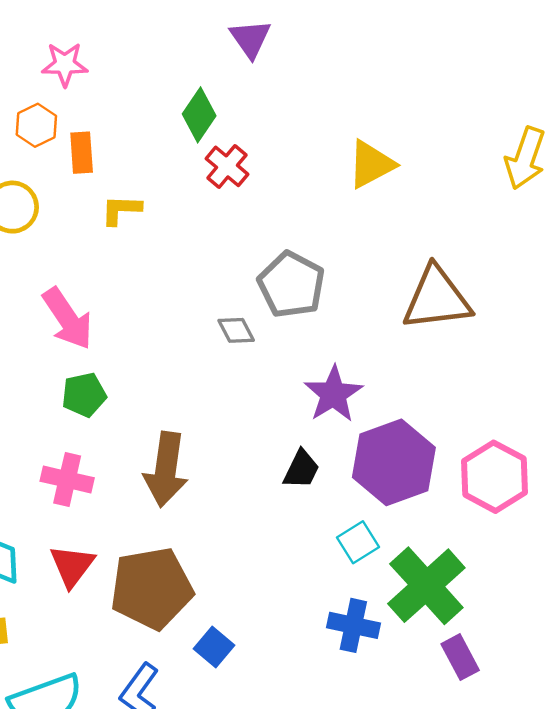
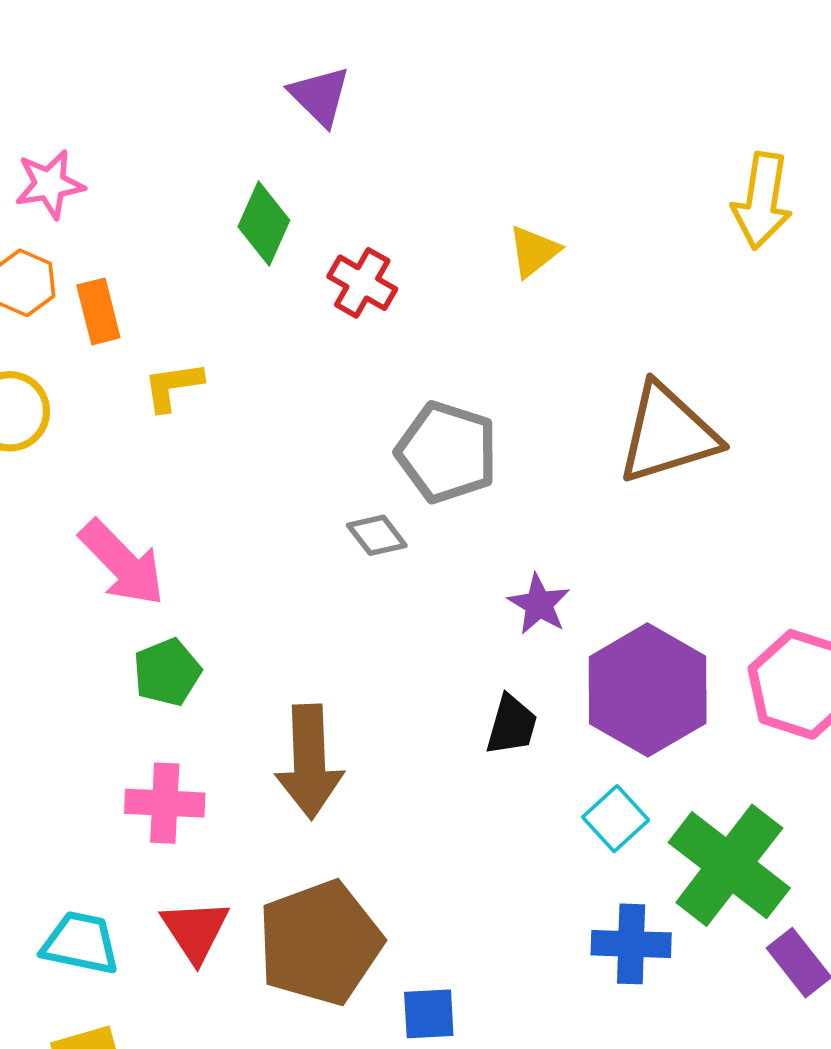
yellow triangle: (371, 164) -> (534, 251), size x0.7
red cross: (227, 166) -> (362, 283), moved
purple star: (333, 394) -> (539, 604), size x0.7
blue square: (214, 647) -> (429, 1014), turned -33

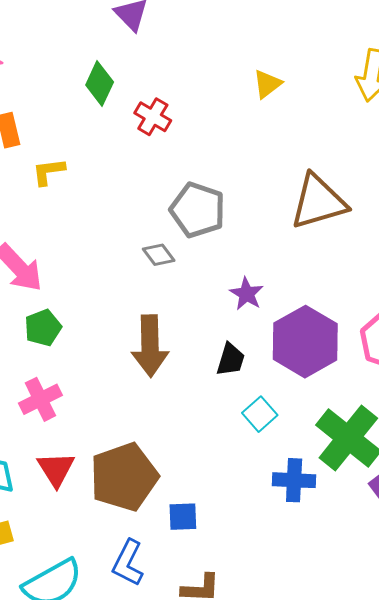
yellow triangle: (534, 251) -> (267, 84), moved
brown arrow: (309, 762) -> (150, 346), moved
pink cross: (165, 803) -> (40, 399), turned -30
cyan square: (616, 819) -> (260, 414), moved

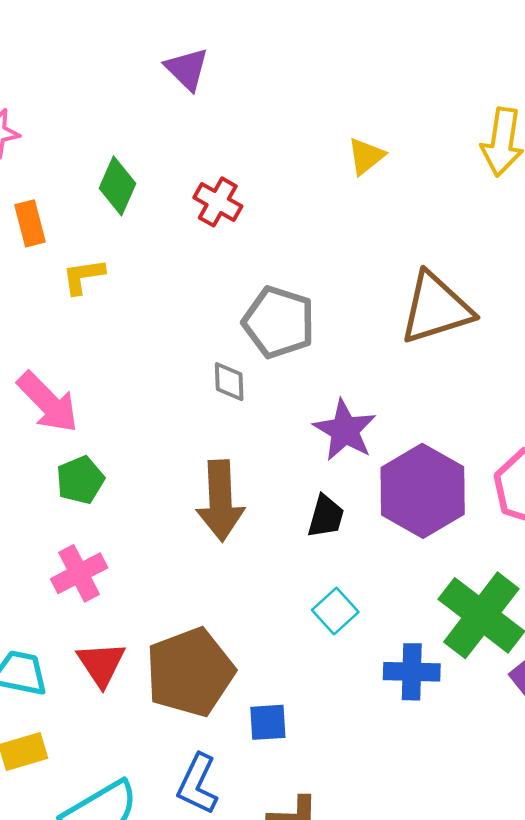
green diamond: (100, 83) -> (118, 186), moved
gray diamond: (159, 255) -> (229, 382), turned 36
purple star: (247, 294) -> (345, 430), size x1.4
cyan square: (260, 414) -> (335, 611), moved

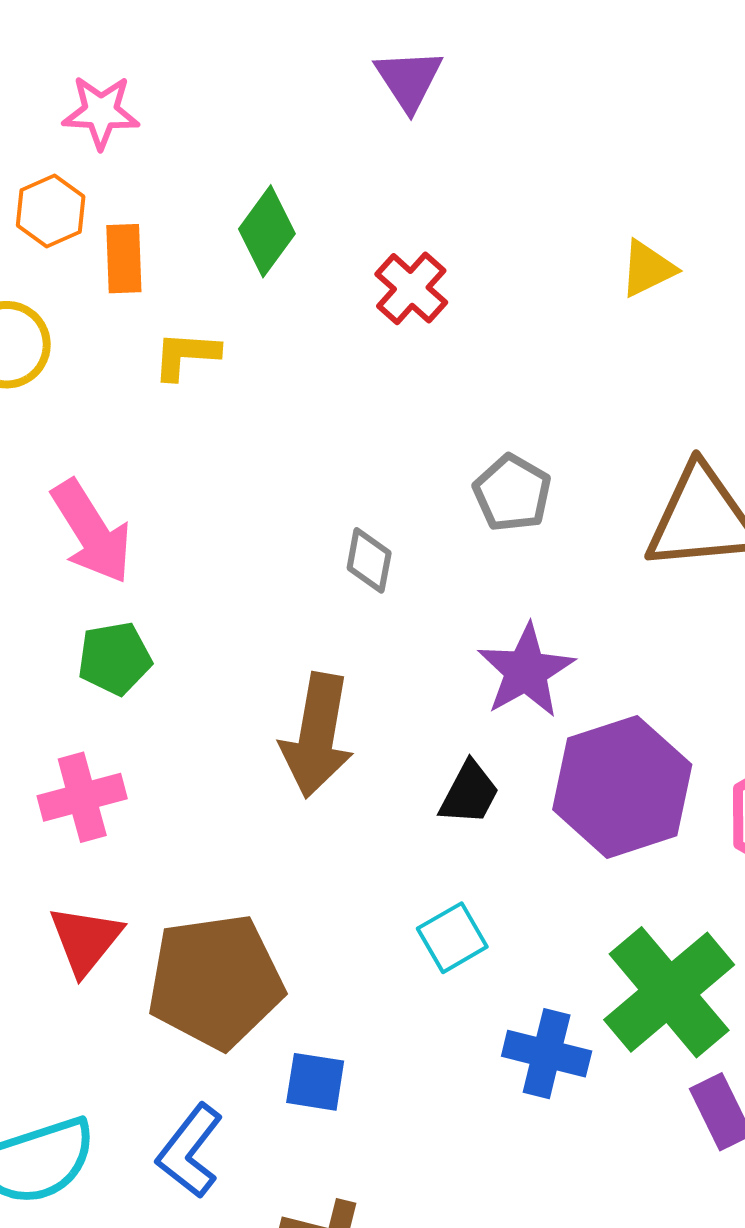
gray pentagon: (279, 322) -> (512, 493), moved, size x0.7

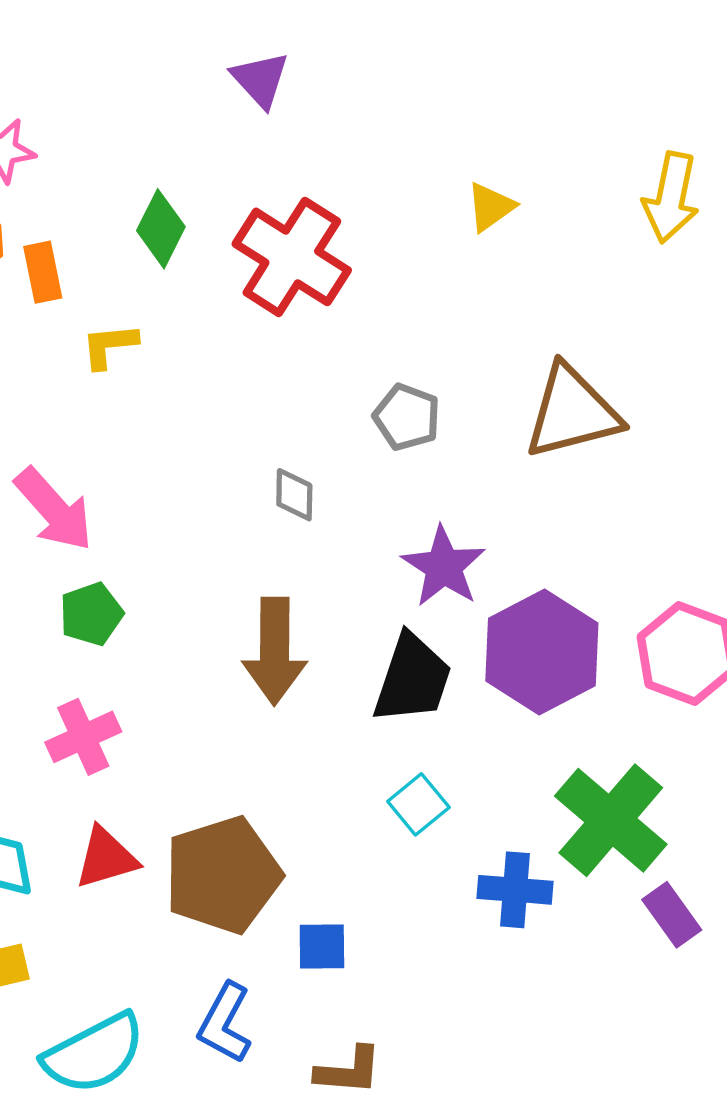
red cross: (411, 288) -> (292, 257), size x1.8
black trapezoid: (469, 793) -> (412, 679), size x1.6
red triangle: (85, 940) -> (106, 858), turned 44

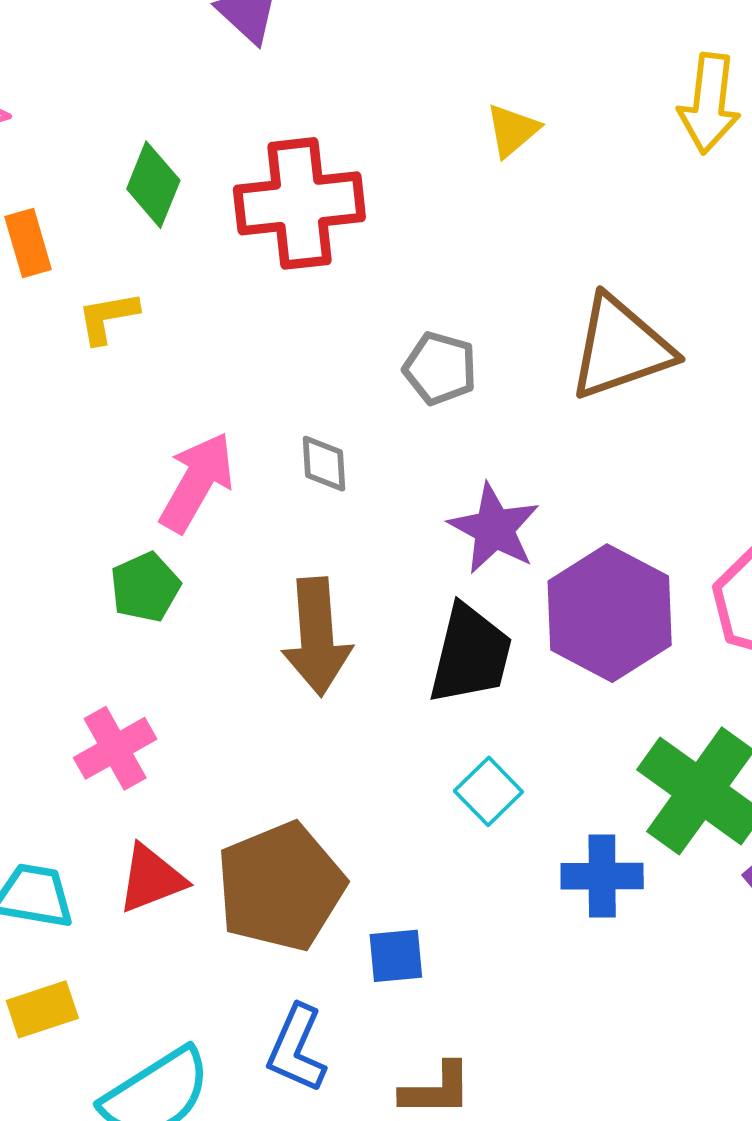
red cross: (292, 257) -> (299, 203), turned -34
pink arrow: (54, 509) -> (197, 482), moved, turned -104
green pentagon: (91, 614) -> (145, 587), moved

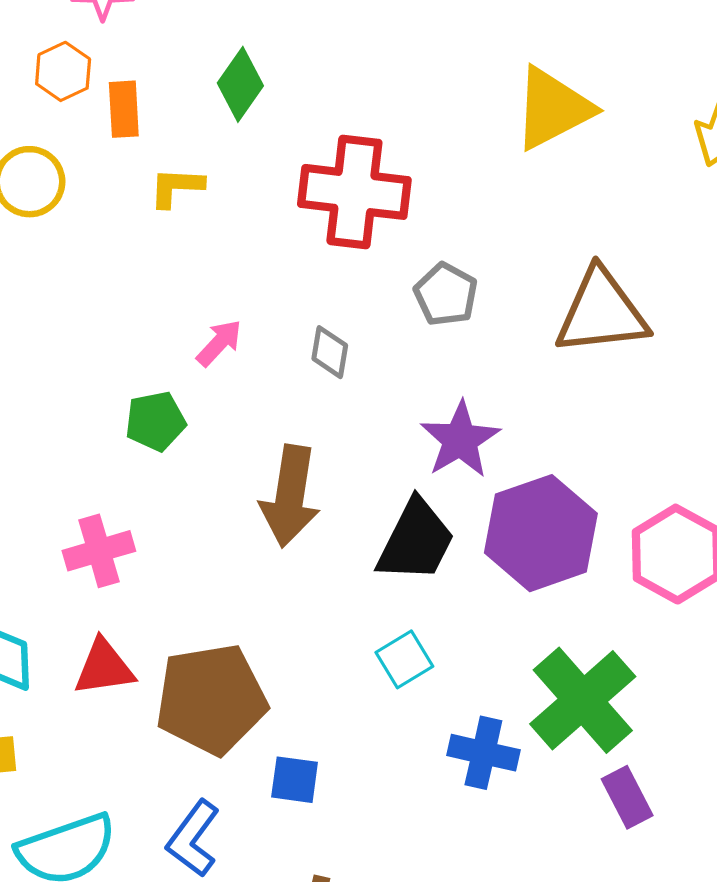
yellow triangle: (512, 130) -> (553, 108), size x1.8
red cross: (299, 203) -> (354, 192), moved
pink arrow: (197, 482) -> (219, 343), size x0.6

